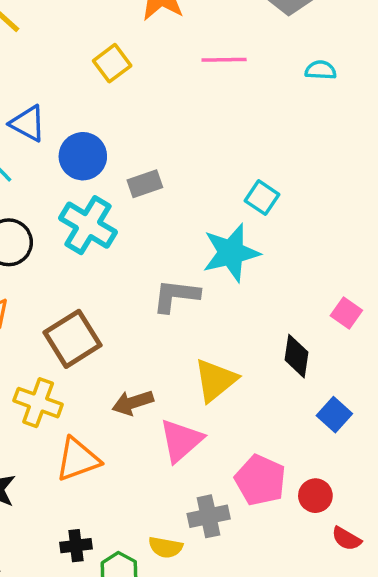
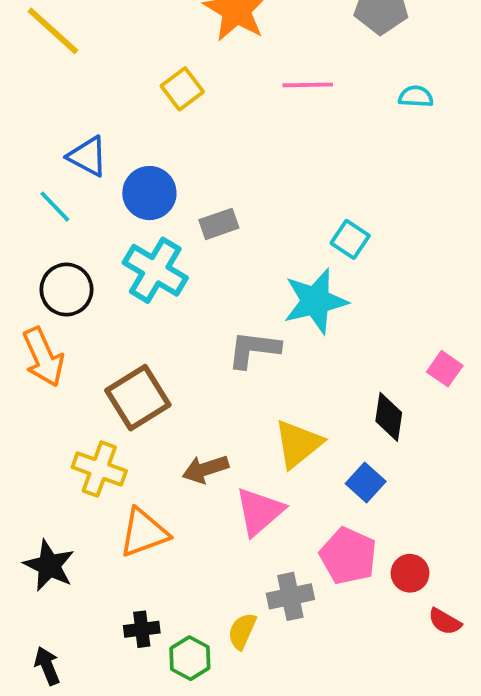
blue square: (334, 415) -> (366, 483), moved
yellow semicircle: (166, 547) -> (242, 631), turned 104

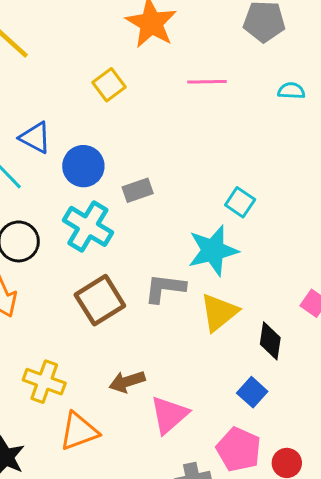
brown square: (138, 398) -> (100, 300), moved
yellow triangle: (298, 444) -> (219, 312), moved

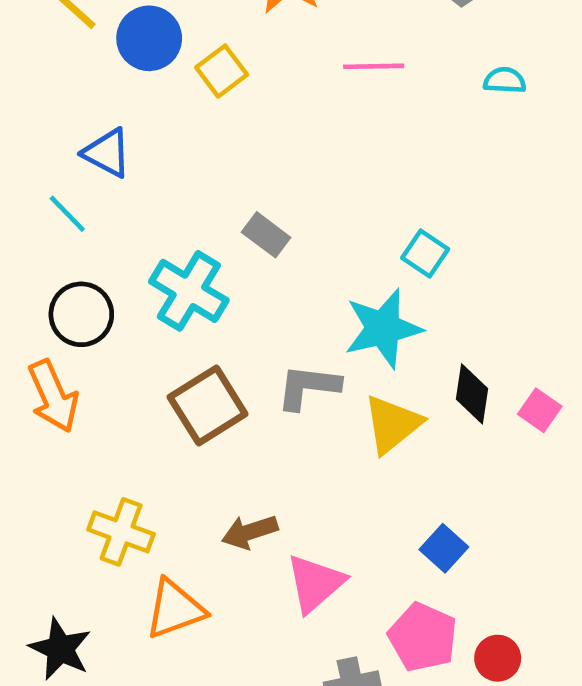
blue circle: (83, 166) -> (149, 38), moved
gray rectangle: (138, 190) -> (266, 235), turned 56
black diamond: (270, 341) -> (472, 394), moved

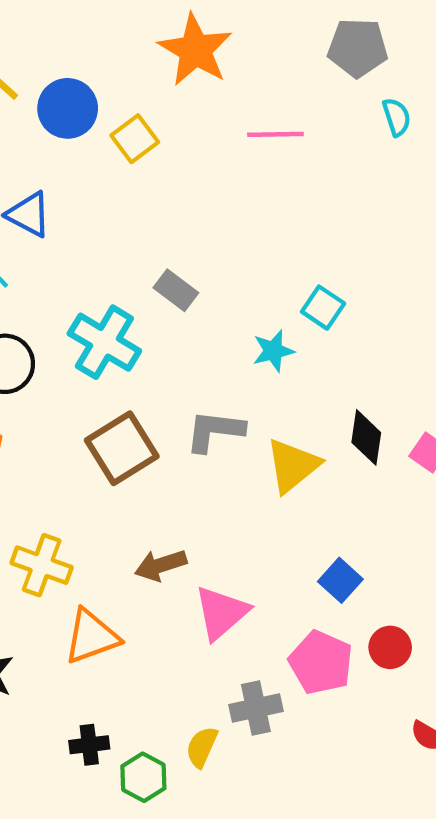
cyan semicircle: (505, 80) -> (397, 117), moved, turned 69
cyan star: (383, 328) -> (273, 351), moved, size x0.6
red circle: (498, 658) -> (390, 647), moved

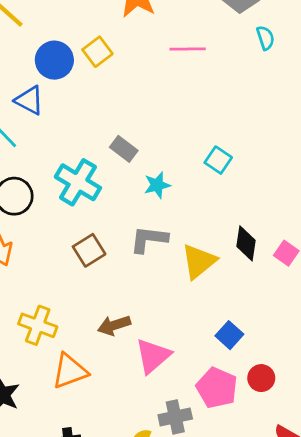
blue circle: (68, 108) -> (54, 60), moved
cyan star: (273, 351) -> (157, 185), moved
brown square: (122, 448) -> (89, 250), size x0.7

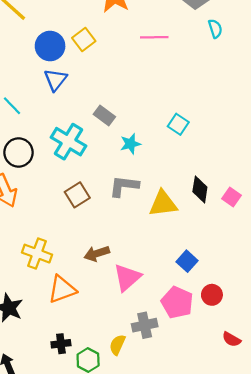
blue triangle: (29, 100) -> (55, 80), moved, turned 40
yellow triangle: (199, 261) -> (163, 204), turned 32

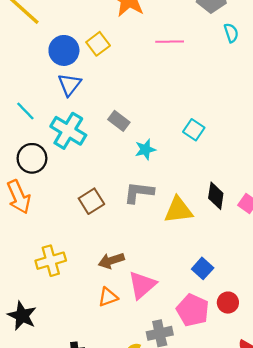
cyan cross: (69, 142) -> (68, 131), moved
yellow cross: (37, 254) -> (51, 261), turned -36
orange triangle: (62, 289) -> (108, 297), moved, size x0.7

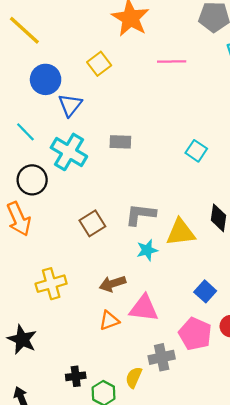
blue circle: (64, 50) -> (46, 79), moved
gray rectangle: (119, 121) -> (120, 142), turned -35
cyan star: (145, 150) -> (147, 250), moved
pink triangle: (142, 285) -> (144, 308), turned 48

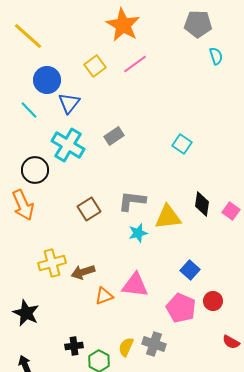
pink line: (172, 62) -> (135, 64), moved, turned -35
cyan line: (25, 132) -> (29, 110), moved
gray rectangle: (120, 142) -> (114, 136), turned -36
brown arrow: (113, 284) -> (83, 272), moved
gray cross: (162, 357) -> (154, 344), moved, turned 30

